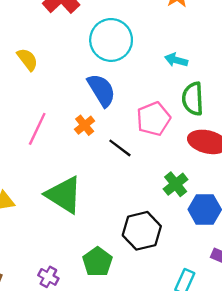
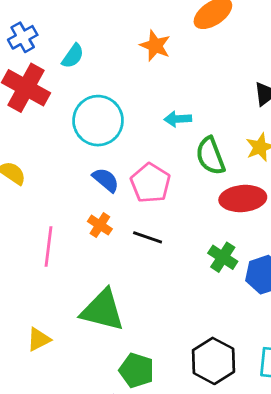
blue semicircle: (101, 90) -> (106, 180), size x0.7
pink pentagon: (153, 119) -> (150, 183), moved
black hexagon: (142, 231) -> (213, 361), moved
green pentagon: (97, 262) -> (137, 370), moved

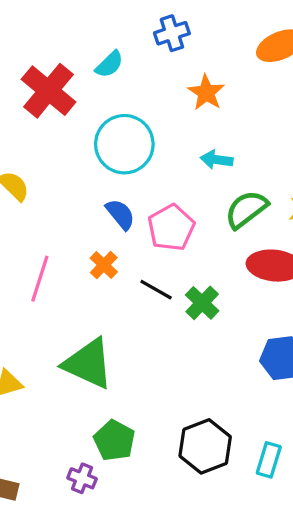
blue cross: (23, 37) -> (172, 33), moved
orange star: (155, 46) -> (206, 93), moved
green semicircle: (210, 156) -> (246, 209), turned 63
green cross: (223, 257) -> (202, 303), moved

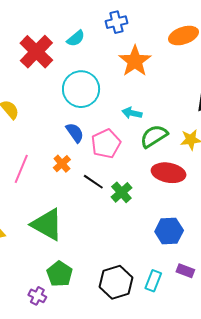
orange star: (206, 93) -> (135, 61), size x1.4
cyan arrow: (217, 160) -> (132, 113), moved
cyan rectangle: (269, 460) -> (153, 281), moved

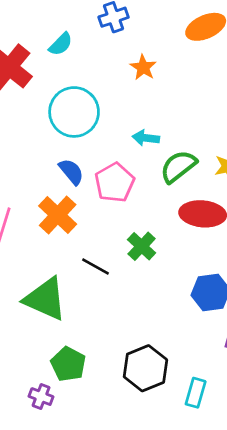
orange star: (135, 61) -> (143, 67), size x0.6
orange cross: (62, 164) -> (58, 215), size x1.6
black line: (93, 182) -> (95, 267), moved
cyan rectangle: (153, 281) -> (196, 393), moved

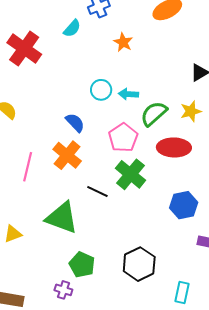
cyan semicircle: (61, 44) -> (72, 28), moved
cyan circle: (74, 112) -> (101, 90), moved, size x0.6
pink pentagon: (115, 183) -> (123, 138), moved
green cross: (142, 246) -> (130, 174), size x1.4
cyan rectangle: (196, 393) -> (182, 293), moved

